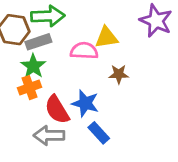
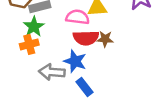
red semicircle: (57, 110) -> (86, 38), moved, turned -65
gray arrow: (49, 135) -> (52, 72), moved

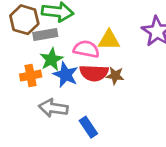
green star: (34, 27) -> (51, 59), moved
blue star: (75, 61) -> (66, 75), moved

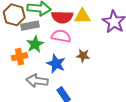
yellow triangle: (109, 40) -> (82, 16), moved
red semicircle: (94, 73) -> (62, 17), moved
blue star: (66, 75) -> (56, 64), moved

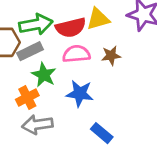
brown star: (83, 56) -> (111, 56), moved
gray arrow: (37, 81) -> (37, 125), moved

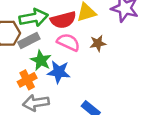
pink semicircle: (76, 54) -> (68, 42), turned 30
blue star: (80, 94) -> (59, 72), moved

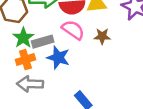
gray rectangle: (29, 40) -> (43, 42), moved
green star: (41, 60) -> (23, 38), moved

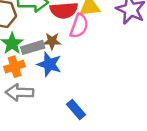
pink semicircle: (73, 30) -> (79, 26), moved, turned 75
brown star: (102, 36) -> (52, 41), moved

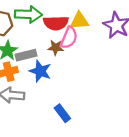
brown star: (52, 41) -> (56, 47), moved

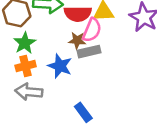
gray rectangle: (26, 55) -> (89, 52), moved

